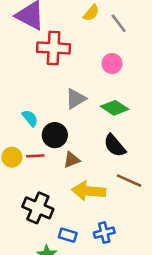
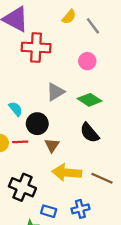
brown triangle: (72, 160) -> (52, 145), turned -35
brown line: (129, 181) -> (102, 178), moved

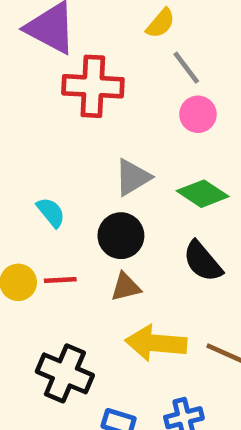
gray line: (93, 26) -> (186, 68), moved
black circle: (37, 124) -> (121, 236), moved
brown triangle: (52, 145) -> (126, 287), turned 42

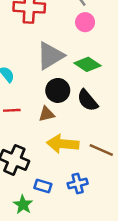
gray triangle: (133, 177) -> (50, 56), size x1.4
black circle: (121, 236) -> (58, 90), moved

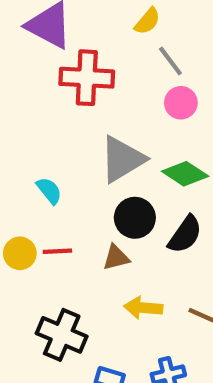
black semicircle: (88, 100) -> (185, 234), turned -105
yellow arrow: (63, 144) -> (143, 308), size x0.7

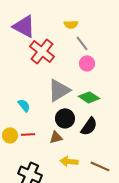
yellow semicircle: (147, 21) -> (71, 24), turned 48
red cross: (87, 78) -> (42, 51), turned 35

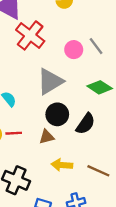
gray line: (82, 43) -> (96, 46), moved
pink circle: (87, 63) -> (74, 50), moved
green diamond: (89, 97) -> (100, 87), moved

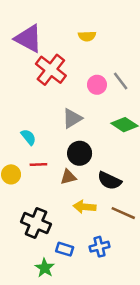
gray triangle: (50, 81) -> (72, 118), size x0.7
black semicircle: (86, 124) -> (109, 181), moved, turned 80
red line: (14, 133) -> (38, 164), moved

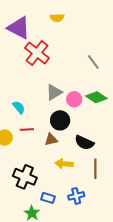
yellow semicircle: (87, 36) -> (57, 18), moved
pink circle: (97, 85) -> (74, 99), moved
brown line: (123, 213) -> (95, 169), turned 66

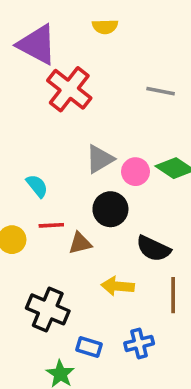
gray line: (93, 62) -> (161, 91), moved, turned -42
brown triangle: (51, 140) -> (80, 243), moved

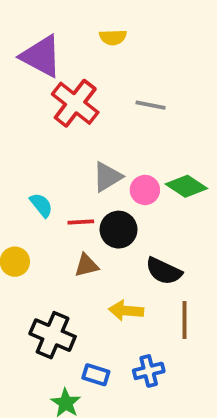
gray line: (161, 91) -> (151, 105), moved
red line: (51, 225) -> (81, 222), moved

